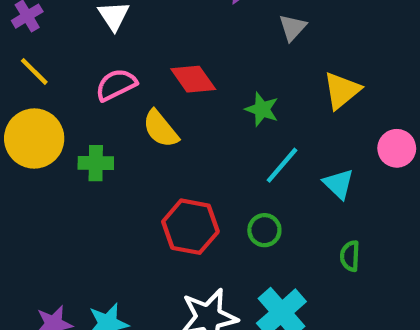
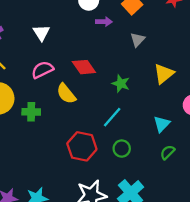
cyan line: (282, 165) -> (112, 117), moved
cyan triangle: (339, 184) -> (162, 124), turned 30
green semicircle: (350, 256) -> (168, 152), moved, turned 42

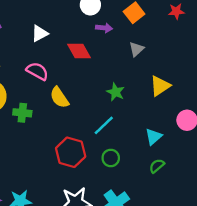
white triangle: (41, 33) -> (40, 33), turned 30
red diamond: (84, 67) -> (79, 51), moved
pink semicircle: (42, 70) -> (37, 71), turned 50

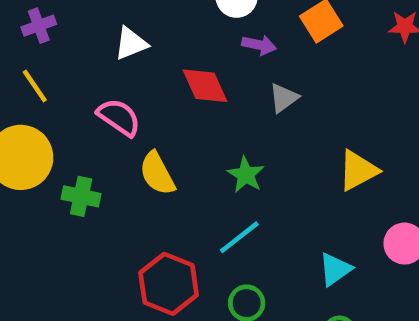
gray triangle: (136, 49) -> (284, 98), moved
green star: (116, 92) -> (246, 175), moved

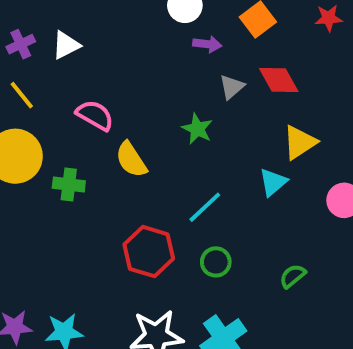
white triangle: (131, 43) -> (66, 45), moved
red diamond: (205, 86) -> (279, 80), moved
green star: (246, 175) -> (197, 129), moved
cyan triangle: (335, 269) -> (273, 182), moved

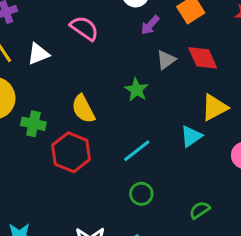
purple arrow: (207, 44) -> (150, 25), turned 120
white triangle: (66, 45) -> (38, 54), moved
pink semicircle: (95, 115) -> (84, 28), moved
red hexagon: (149, 252) -> (71, 152), moved

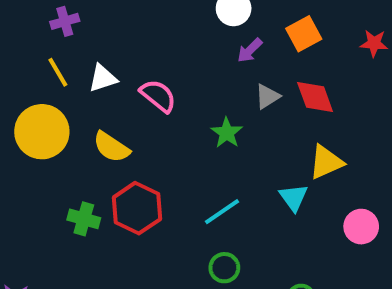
pink semicircle: (84, 28) -> (158, 96), moved
yellow semicircle: (83, 109) -> (111, 147), moved, turned -32
green cross: (33, 124) -> (84, 219), moved
cyan triangle: (191, 136) -> (294, 197), turned -35

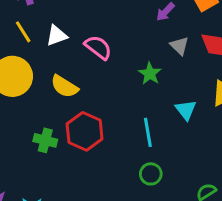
gray triangle: (267, 97) -> (179, 46), turned -42
cyan triangle: (294, 197) -> (186, 110), moved
cyan line: (222, 212) -> (148, 132), turned -64

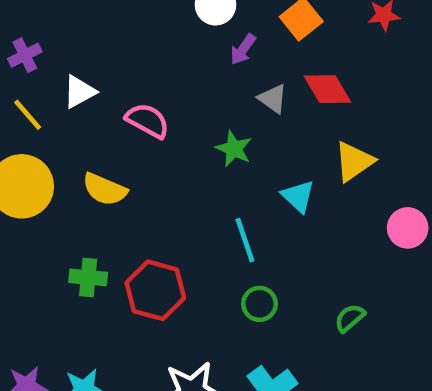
white triangle: (57, 35) -> (79, 92), moved
red hexagon: (85, 131) -> (155, 290), moved

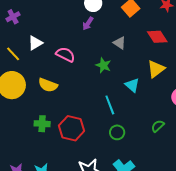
purple arrow: (243, 49) -> (88, 24), moved
purple cross: (25, 55) -> (13, 17), moved
red diamond: (328, 89) -> (157, 37), moved
green semicircle: (350, 318) -> (158, 126), moved

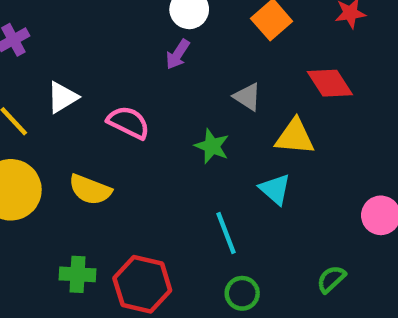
yellow triangle: (156, 69) -> (295, 137), moved, turned 42

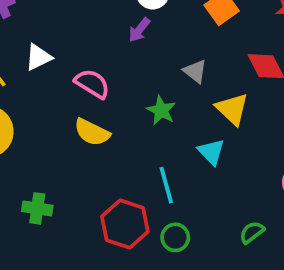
yellow triangle: (295, 137) -> (232, 109), turned 33
yellow semicircle: (90, 190) -> (92, 132), moved
red hexagon: (142, 284) -> (125, 224), moved

